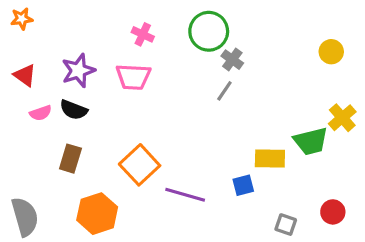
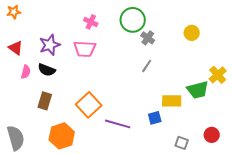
yellow circle: (331, 52) -> (192, 33), moved
gray line: (224, 91) -> (147, 66), moved
pink semicircle: (41, 113) -> (26, 72), turned -56

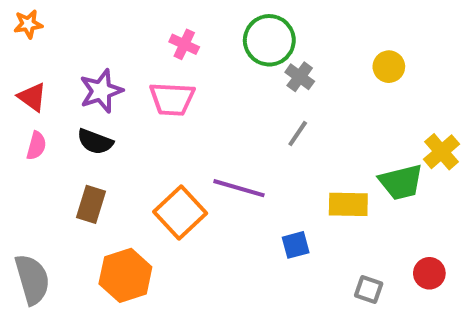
pink semicircle: (26, 72) -> (36, 146), moved
blue square: (155, 118) -> (296, 245), moved
purple line: (118, 124) -> (239, 188), moved

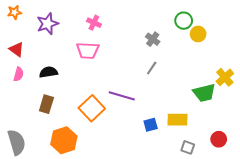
green circle: (269, 40) -> (184, 21), moved, size x0.7
purple star: (101, 91) -> (47, 24), moved
black semicircle: (95, 142) -> (48, 72), turned 150
yellow rectangle: (348, 204) -> (177, 120), moved

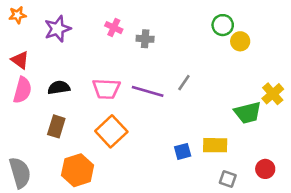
gray cross: (153, 39) -> (145, 39), moved, turned -32
pink trapezoid: (88, 51) -> (106, 89), moved
pink semicircle: (19, 74) -> (22, 90), size x1.5
purple line: (122, 96) -> (148, 91), moved

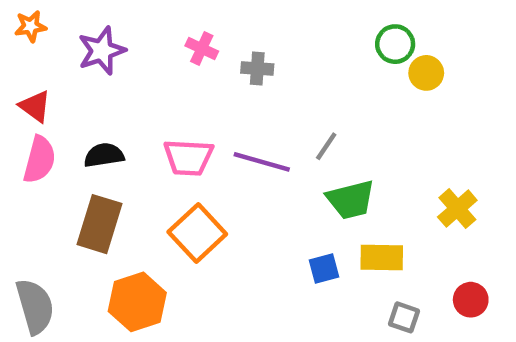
yellow cross: (273, 94) -> (457, 209), moved
green trapezoid: (248, 113) -> (351, 200), moved
brown rectangle: (56, 126) -> (99, 224), size x1.4

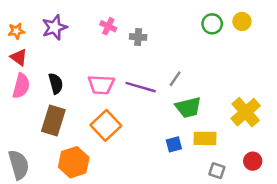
orange star: (31, 26) -> (16, 31), moved
yellow circle: (426, 73) -> (242, 21), moved
black semicircle: (104, 155) -> (56, 84), turned 84
yellow cross: (457, 209) -> (246, 112), size x1.4

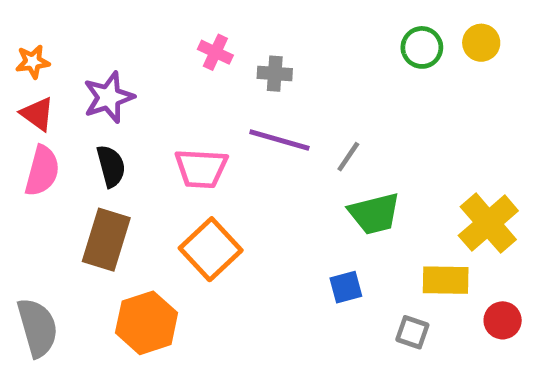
purple star: (55, 27) -> (109, 97), moved
purple line: (141, 87) -> (279, 140), moved
yellow rectangle: (205, 138) -> (446, 280), moved
gray square: (217, 171) -> (412, 332), moved

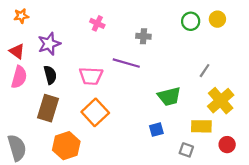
orange star: (33, 62) -> (21, 16), moved
gray cross: (275, 74) -> (143, 36), moved
gray line: (348, 157) -> (205, 71), moved

